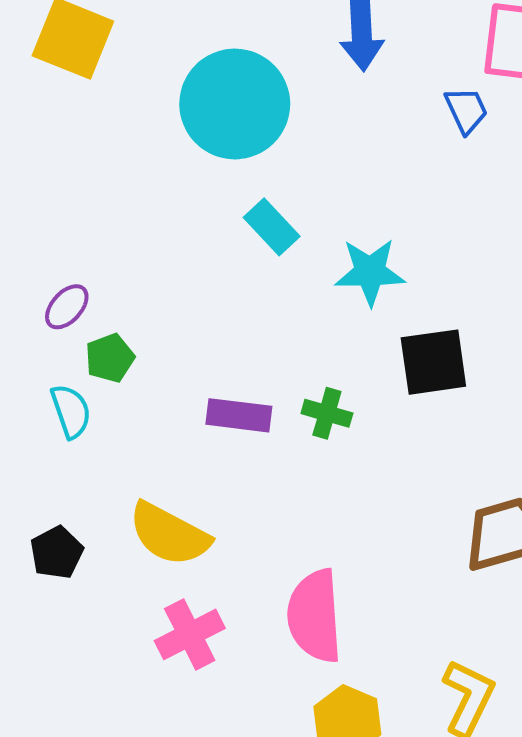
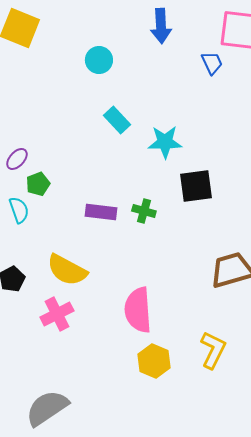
cyan circle: (235, 104) -> (99, 60), size x0.5
pink cross: (190, 634) -> (57, 314), moved

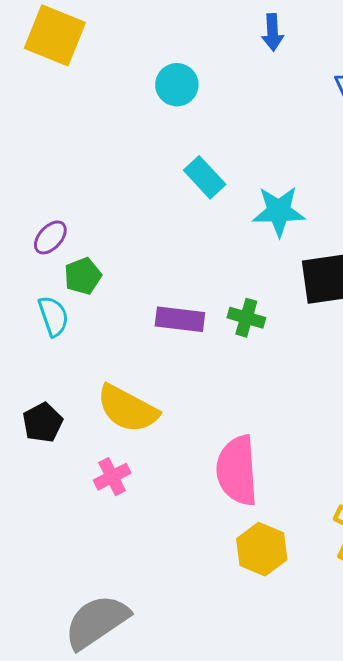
blue arrow: (161, 26) -> (273, 32), size x0.7
pink cross: (57, 314) -> (112, 477), size x0.7

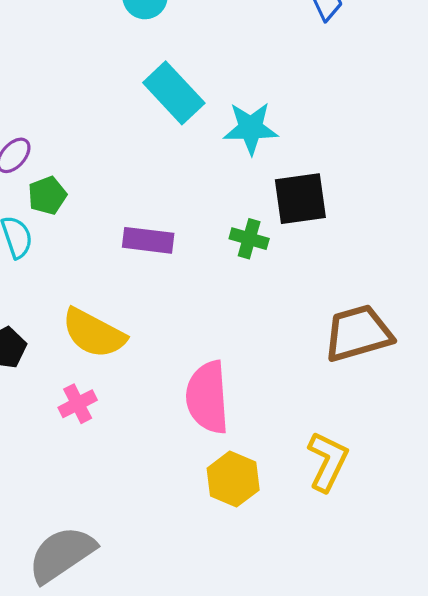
cyan rectangle: (205, 177) -> (174, 93), size x1.4
green cross: (246, 318) -> (249, 239), moved

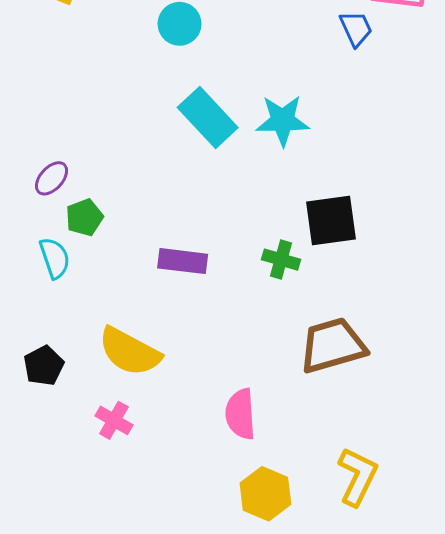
cyan star: (251, 128) -> (283, 121), moved
brown trapezoid: (358, 333) -> (333, 345), moved
pink semicircle: (207, 397) -> (240, 414), size x0.7
pink cross: (78, 404) -> (114, 420), turned -33

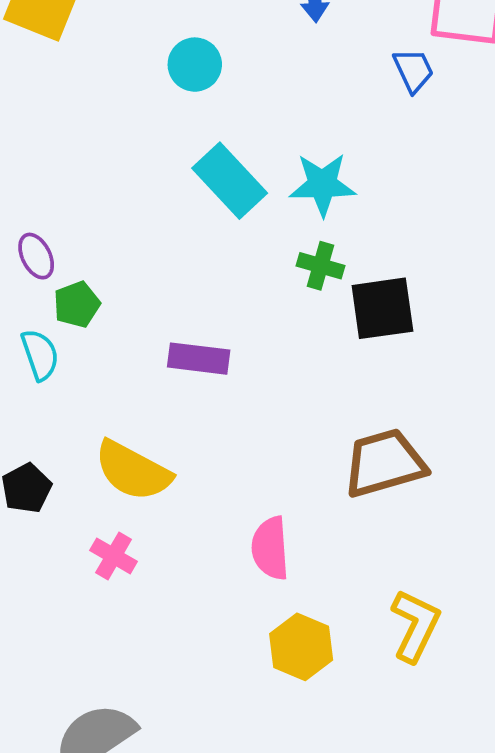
purple ellipse: (52, 178) -> (36, 256), turned -69
green cross: (281, 260) -> (321, 266), moved

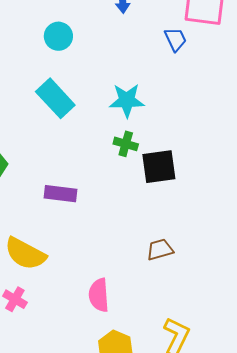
cyan rectangle: (230, 181) -> (55, 98), moved
brown trapezoid: (384, 463) -> (160, 250), size x0.6

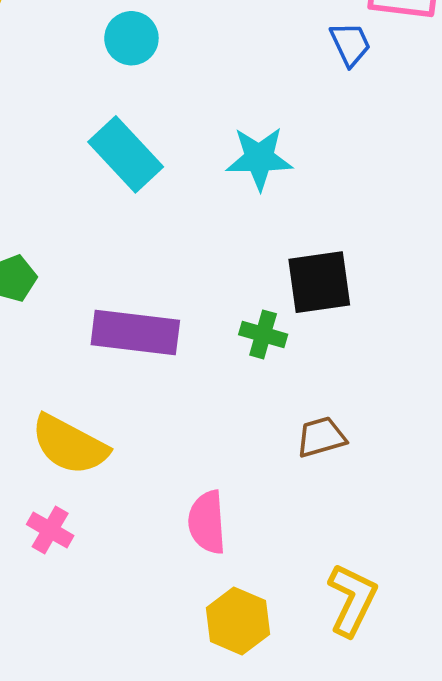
green cross: (126, 144) -> (263, 334), moved
purple rectangle: (60, 194) -> (135, 333), size x1.4

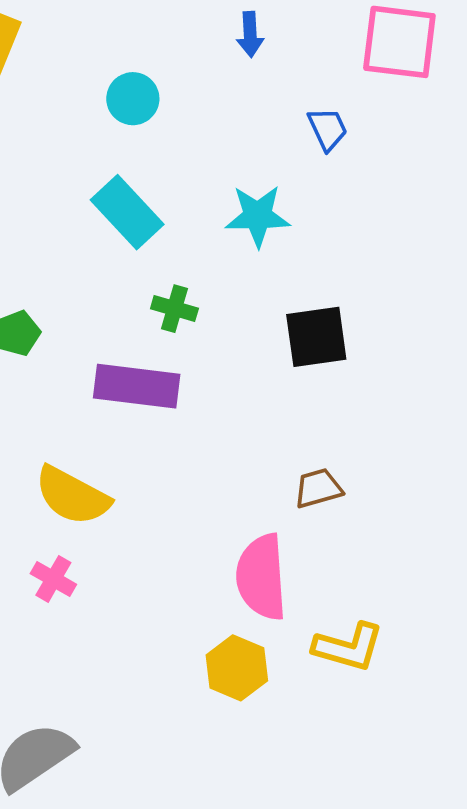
blue trapezoid: (350, 44) -> (328, 129), moved
green cross: (263, 334) -> (174, 309), moved
pink semicircle: (207, 522) -> (261, 577), moved, size x1.4
yellow L-shape: (352, 600) -> (348, 647), turned 80

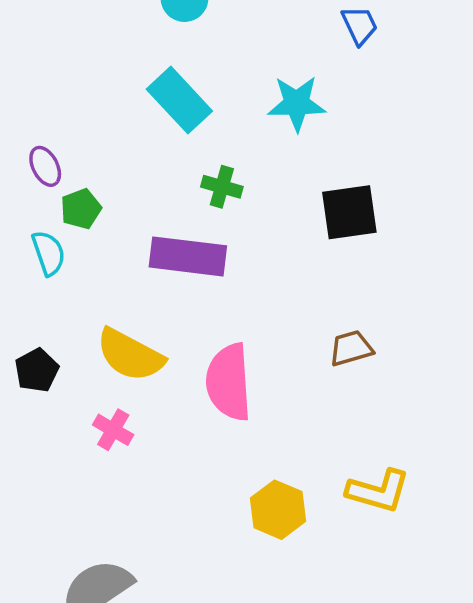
pink semicircle: (261, 577) -> (229, 382), moved

